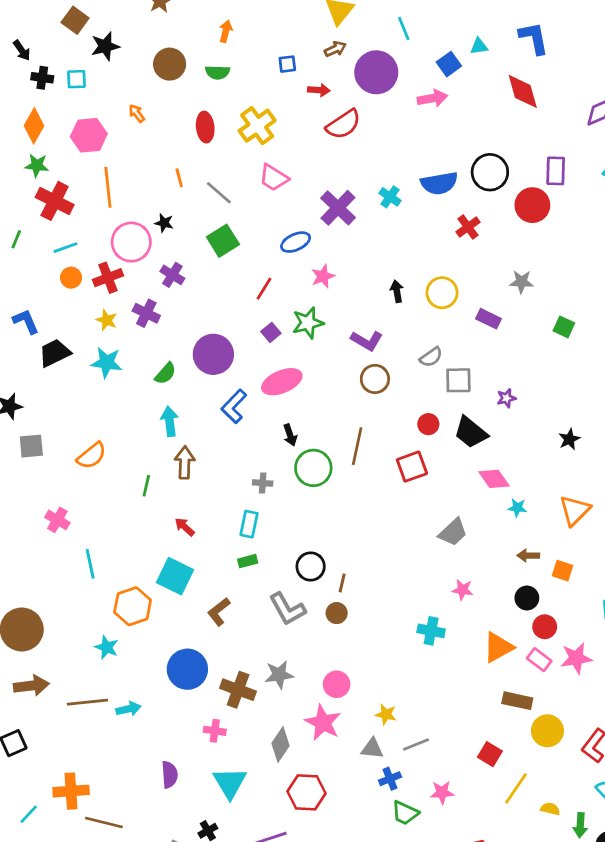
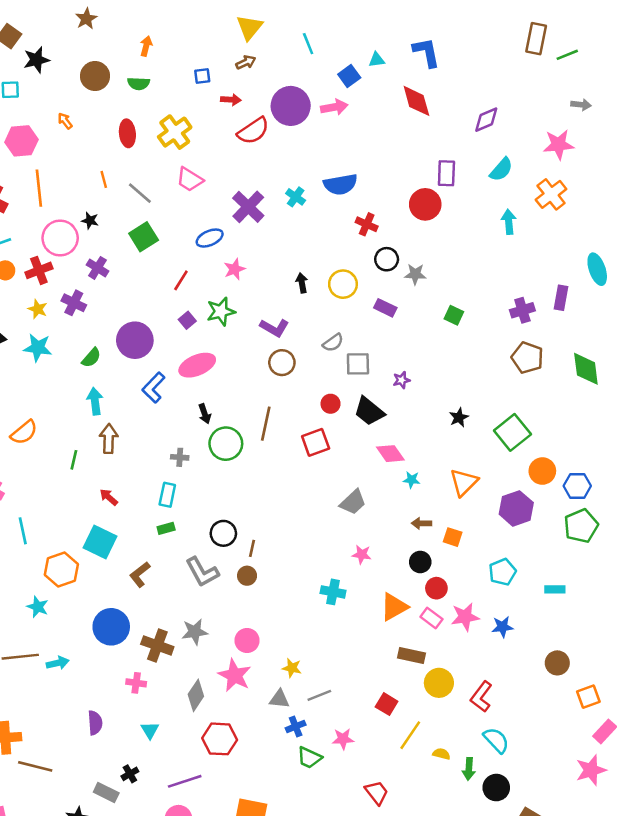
purple circle: (376, 72) -> (291, 106), moved
black circle: (490, 172) -> (387, 259), moved, size x0.7
red cross: (468, 227) -> (367, 224), turned -30
cyan triangle: (230, 783) -> (150, 730), size x0.6

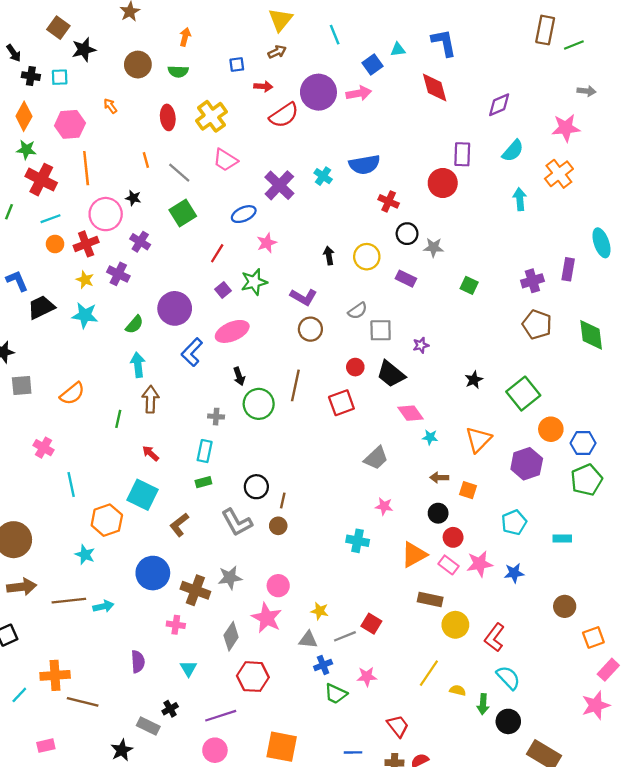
red square: (387, 704) -> (371, 624), moved

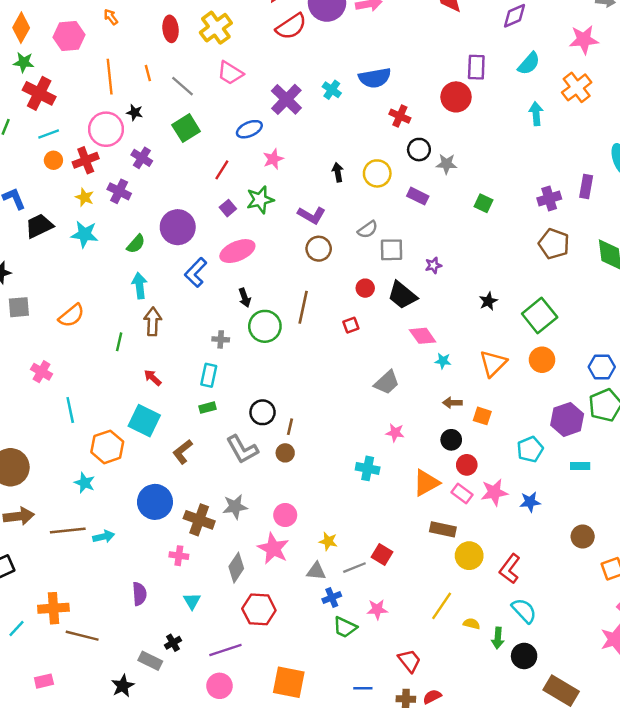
orange line: (86, 168) -> (110, 77), moved
red square: (341, 403) -> (351, 325), size x0.6
orange circle: (551, 429) -> (542, 360), moved
purple hexagon: (527, 464) -> (567, 419), moved

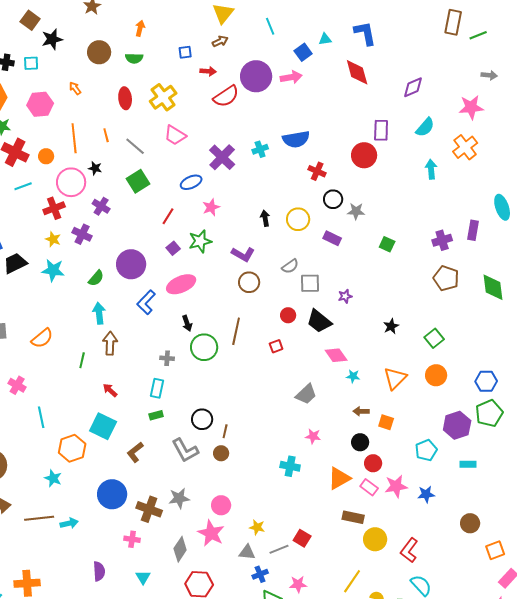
cyan cross: (332, 90) -> (260, 149), turned 35
orange circle: (53, 160) -> (46, 156), moved
green square: (540, 316) -> (434, 338), size x0.7

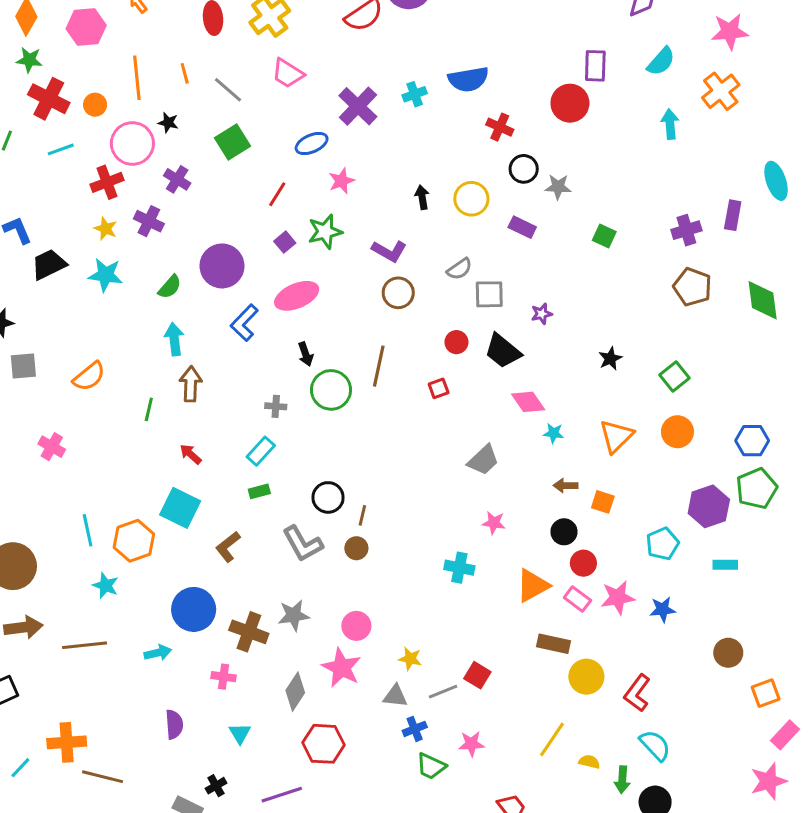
cyan rectangle: (157, 388) -> (261, 451), turned 30
cyan line: (41, 417) -> (88, 530), moved
cyan arrow: (69, 523) -> (158, 653), moved

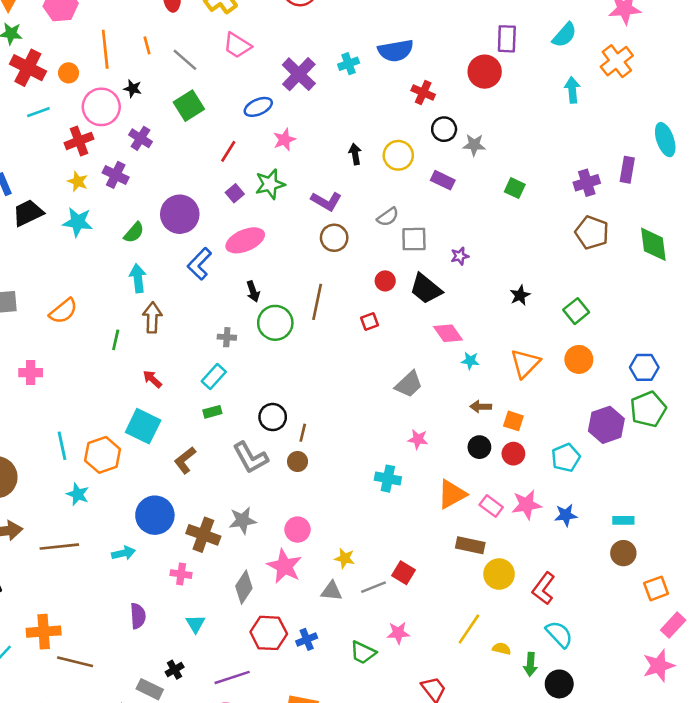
pink cross: (52, 447) -> (31, 373), turned -30
red circle: (583, 563) -> (513, 454), moved
cyan rectangle: (725, 565) -> (623, 520), moved
blue cross: (415, 729) -> (307, 639), moved

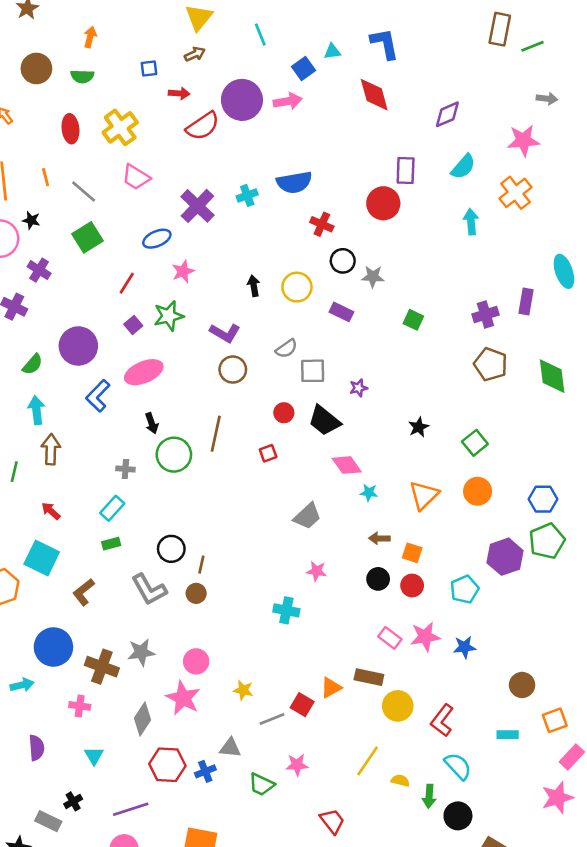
orange triangle: (452, 494) -> (331, 688), moved, size x0.7
cyan rectangle: (623, 520) -> (508, 735), moved
gray triangle: (332, 591) -> (230, 748), moved

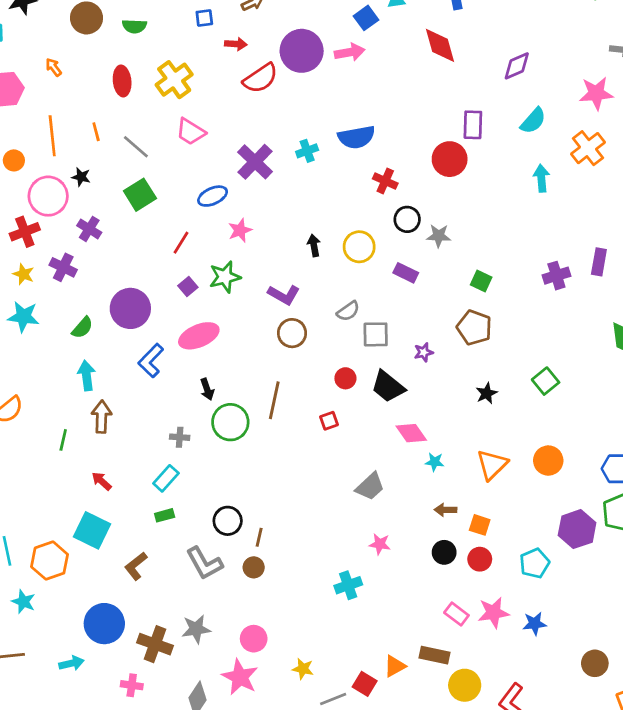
brown pentagon: (491, 364) -> (474, 328), moved
green square: (475, 443) -> (546, 381), moved
cyan cross: (286, 610) -> (348, 585), turned -30

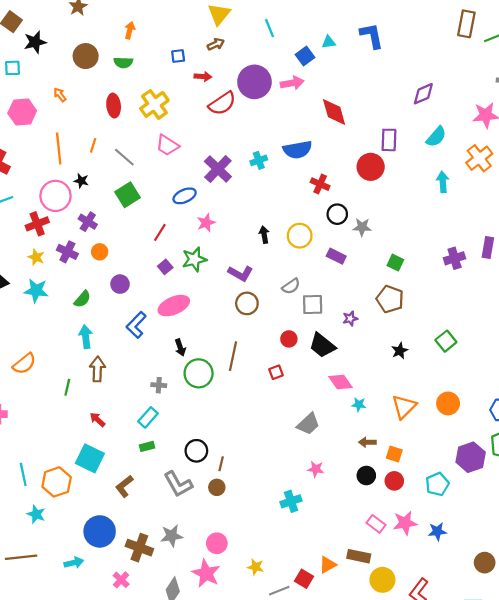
red diamond: (440, 45) -> (334, 112), moved
orange line: (96, 132) -> (93, 145), turned 32
orange circle: (14, 160) -> (100, 252), moved
purple circle: (130, 308) -> (120, 284), size x0.6
pink cross: (132, 685) -> (121, 580), turned 35

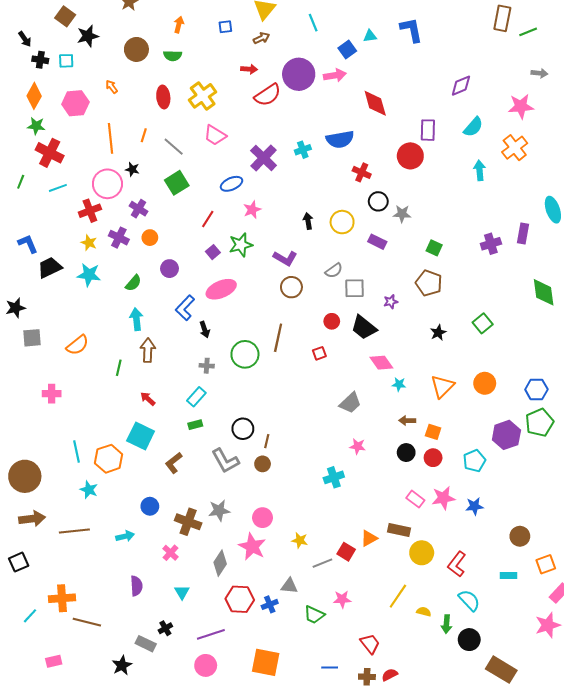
blue square: (178, 56) -> (225, 27), moved
black arrow: (180, 348) -> (205, 330), moved
blue circle: (100, 531) -> (150, 506), size x0.6

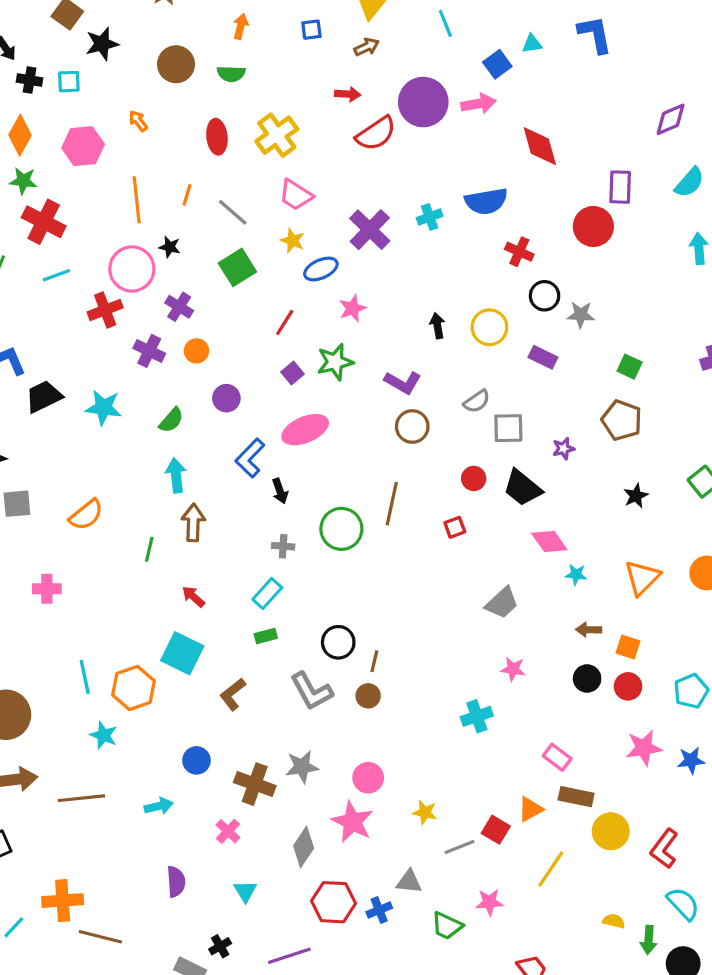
yellow star: (89, 243) -> (293, 241), moved
pink rectangle: (415, 499) -> (557, 757), moved
yellow line: (398, 596) -> (551, 869), moved

